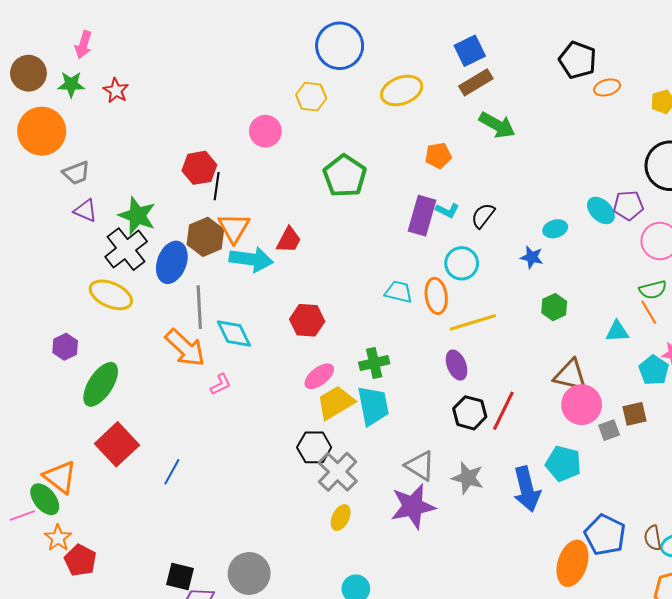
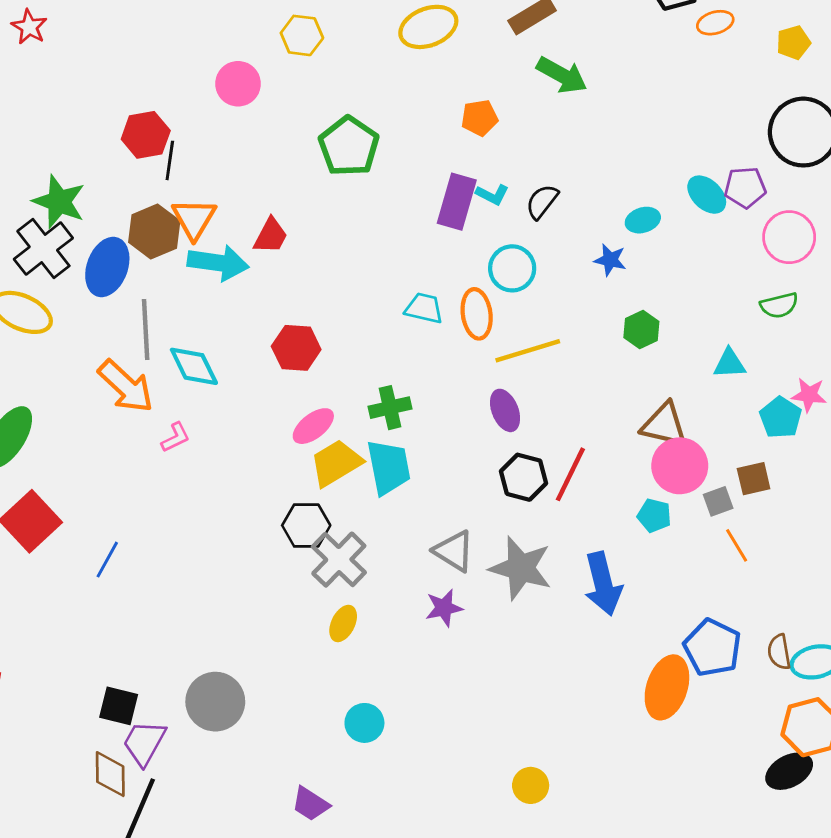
orange line: (649, 312) -> (737, 545), moved
cyan pentagon: (563, 464) -> (654, 516), moved, size x0.7
gray star: (468, 478) -> (521, 568), size x1.4
purple star: (413, 506) -> (444, 608), size x0.6

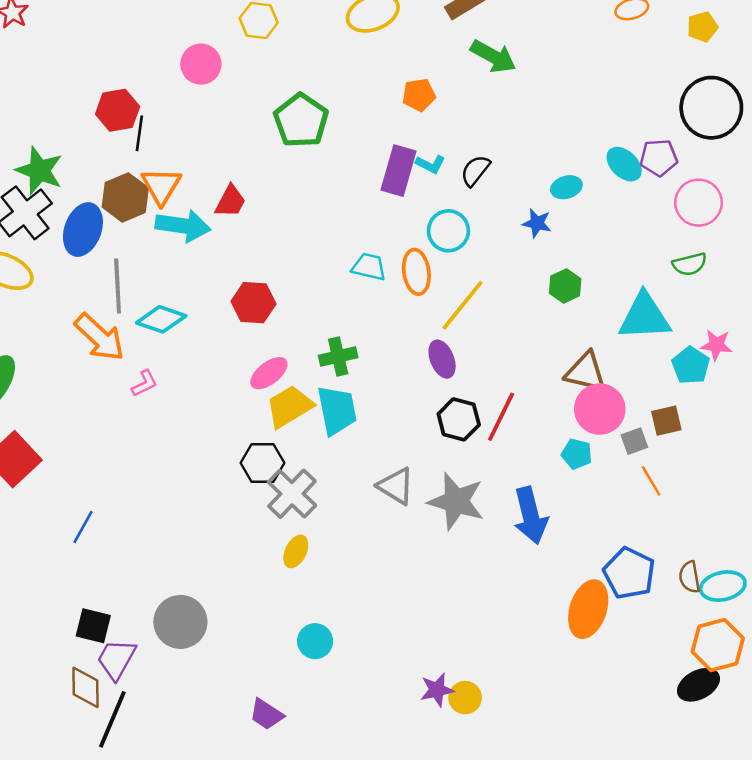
yellow line: (528, 351) -> (463, 305), turned -34
cyan triangle: (729, 364) -> (645, 317), size x1.8
cyan diamond: (194, 366) -> (161, 319), turned -45
blue line: (107, 560) -> (83, 527), moved
purple star: (444, 608) -> (437, 690), moved

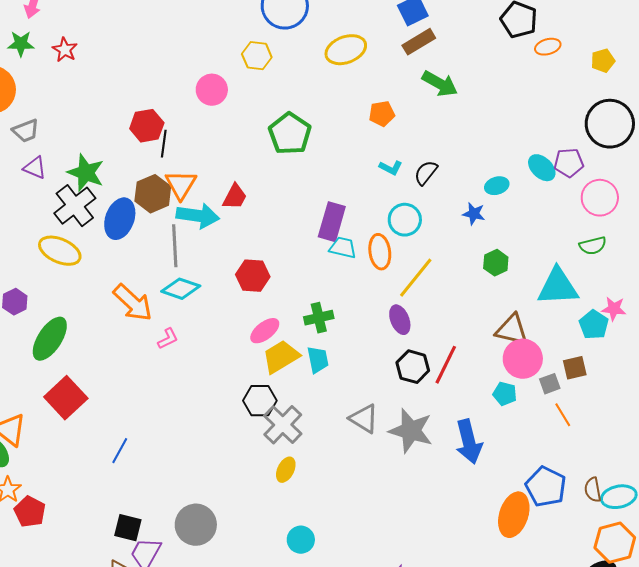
purple rectangle: (398, 171) -> (332, 222), moved
gray line: (118, 286) -> (175, 246), moved
cyan trapezoid: (337, 410) -> (318, 360), size x0.7

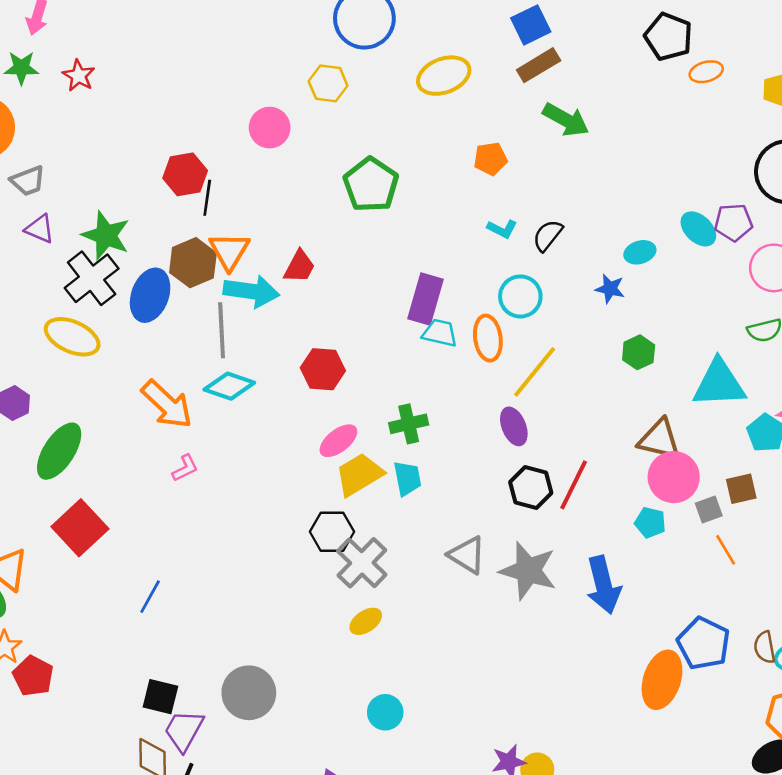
pink L-shape: (168, 339) -> (185, 468), moved
yellow ellipse: (286, 470) -> (366, 621), turned 30

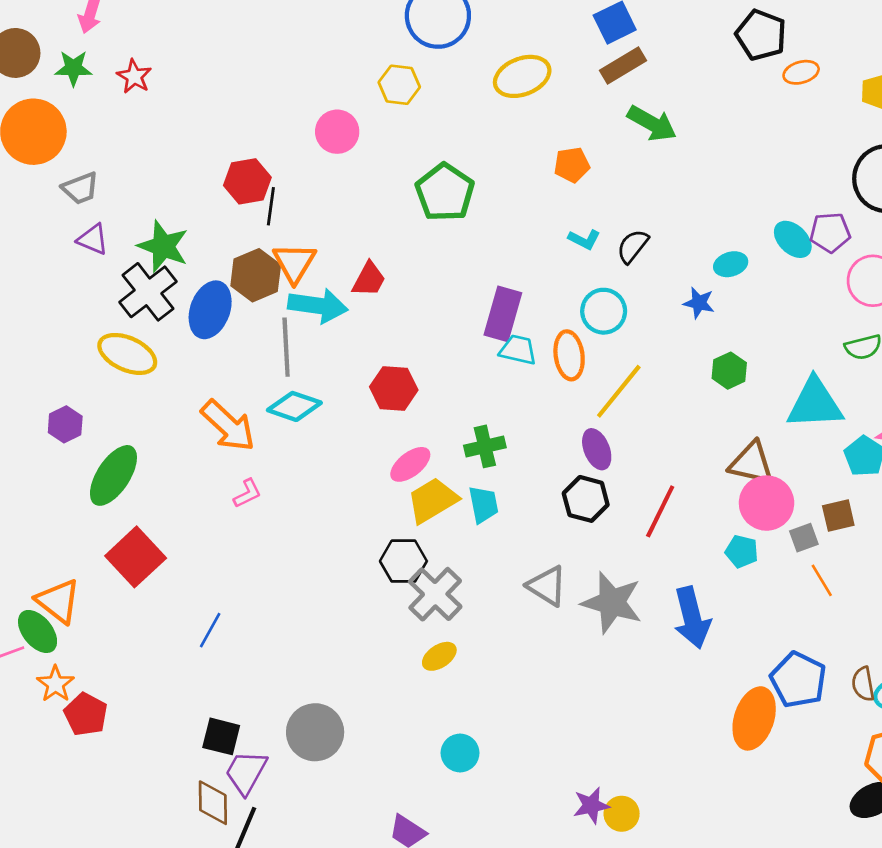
black hexagon: (531, 487) -> (586, 499), moved

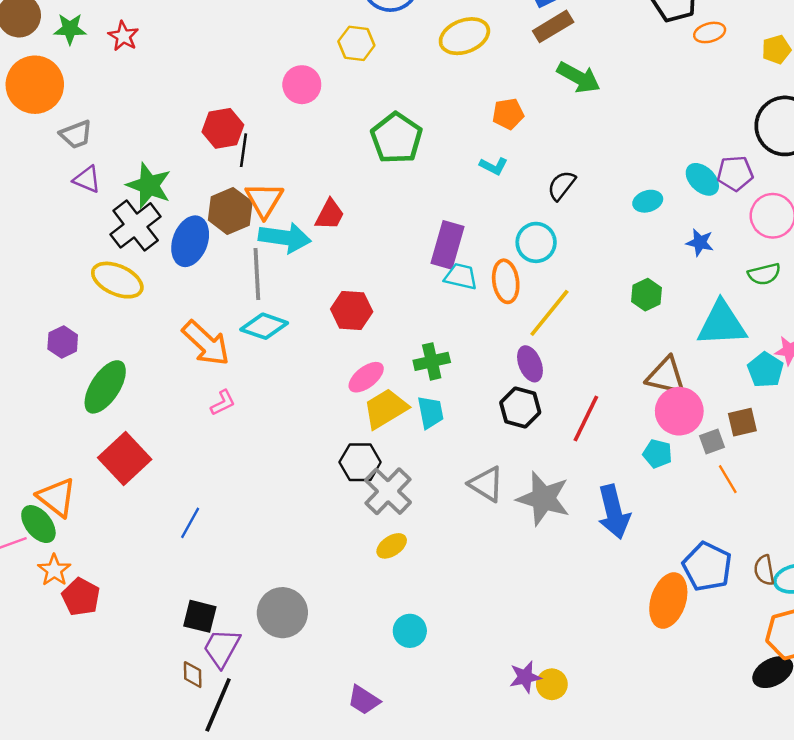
cyan L-shape: (584, 239) -> (494, 166), moved
blue star: (699, 303) -> (700, 242), moved
brown diamond: (213, 803) -> (193, 675), size x0.7

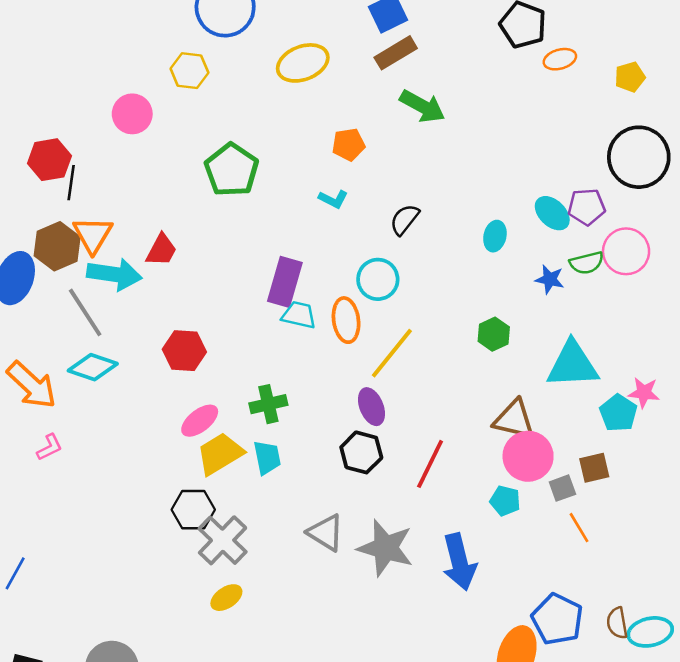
cyan ellipse: (648, 201) -> (495, 236), turned -60
gray line: (257, 274) -> (85, 312), turned -30
green semicircle: (764, 274) -> (587, 263), moved

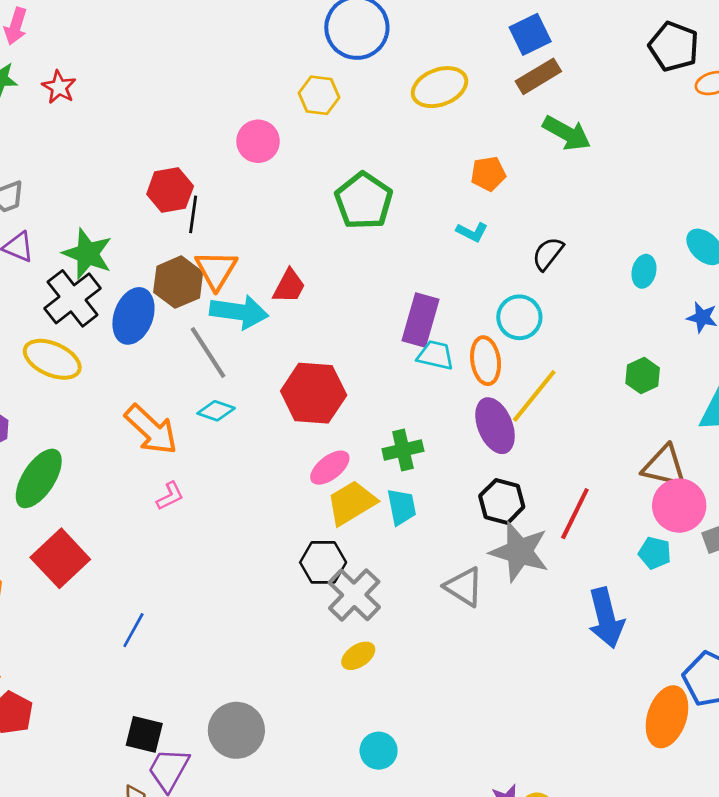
red hexagon: (184, 351) -> (314, 393), size x1.4
cyan diamond: (93, 367) -> (216, 411), size x0.7
purple ellipse: (371, 407) -> (495, 426), moved, size x1.4
gray star: (385, 548) -> (519, 552), moved

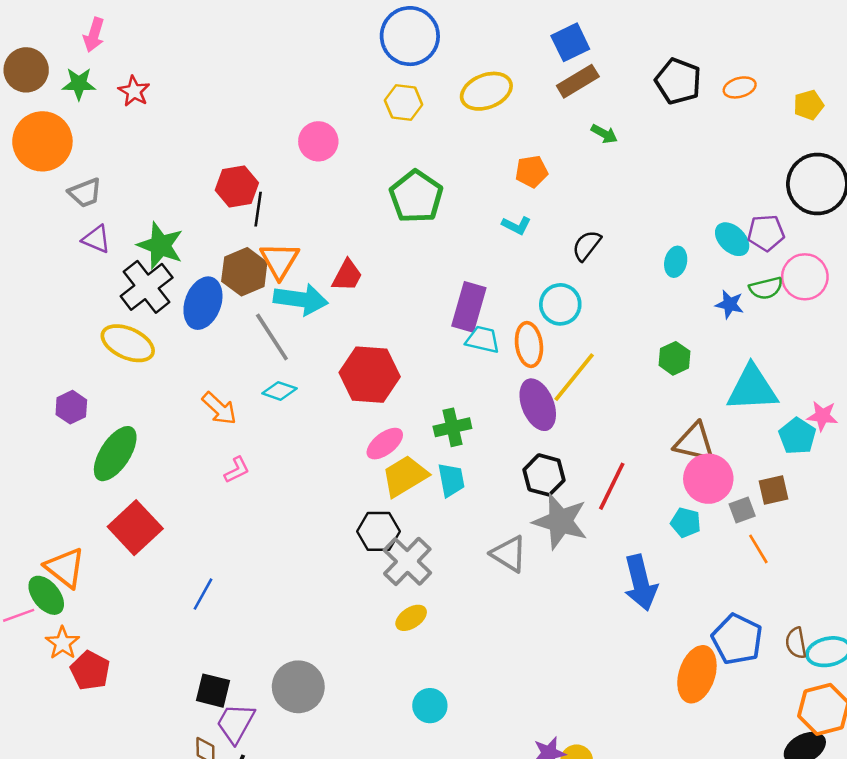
black pentagon: (674, 46) -> (678, 81), moved
yellow hexagon: (319, 95) -> (404, 103), moved
green arrow: (567, 133) -> (604, 134), size x0.6
orange arrow: (151, 430) -> (219, 408), size x0.7

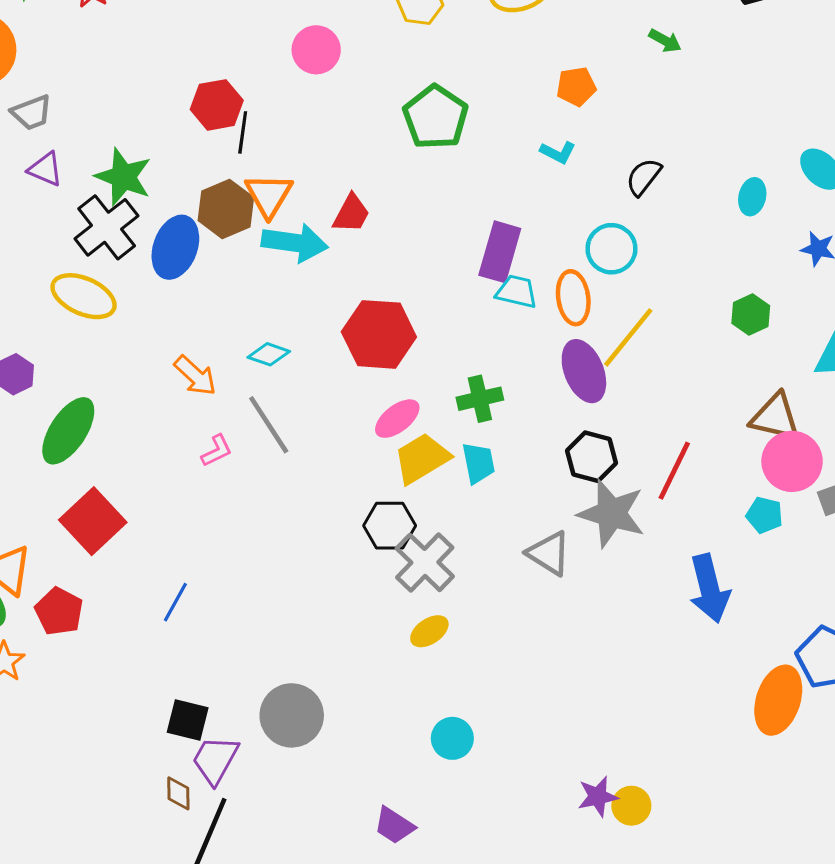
gray line: (272, 337) -> (269, 425), moved
red pentagon: (90, 671) -> (59, 611), moved

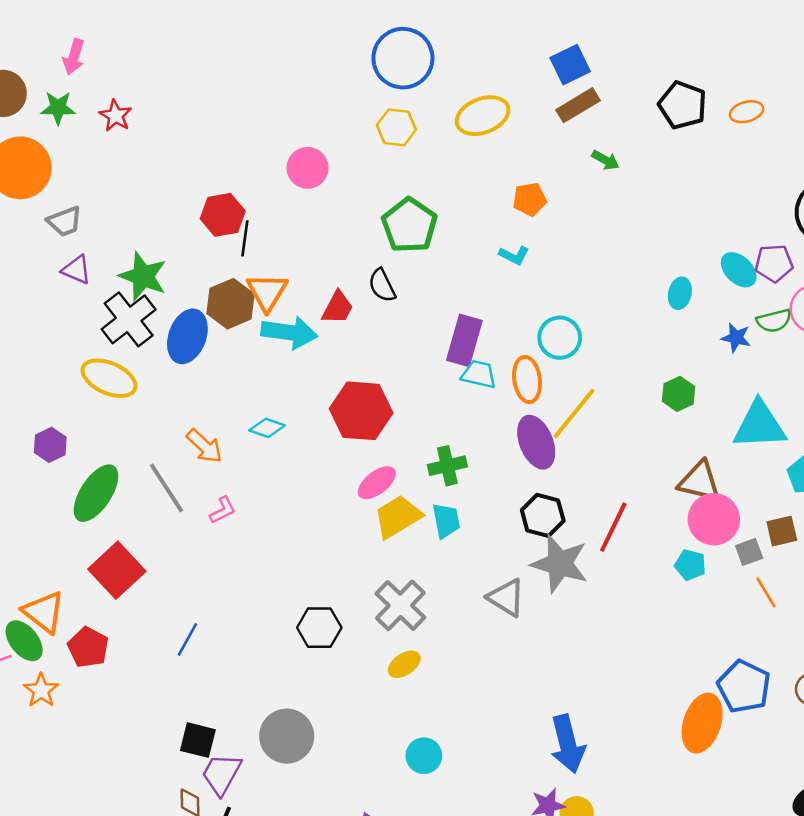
black semicircle: (644, 177) -> (382, 285), moved, turned -64
gray line: (269, 425) -> (167, 488), moved
black hexagon: (390, 526) -> (319, 628), moved
blue arrow: (709, 588) -> (568, 744), moved

